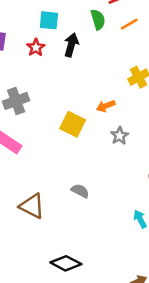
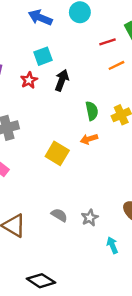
cyan square: (49, 20) -> (43, 56), turned -30
green semicircle: (98, 20) -> (92, 111), moved
gray star: (120, 136) -> (90, 218), moved

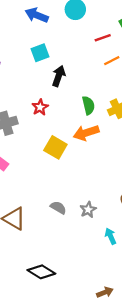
red star: (29, 80) -> (40, 107), moved
orange arrow: (89, 139) -> (86, 133), size x1.5

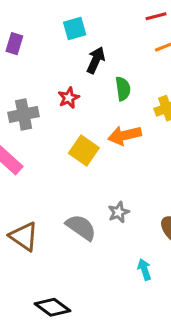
green semicircle: (88, 105) -> (123, 89), moved
gray semicircle: (58, 208) -> (81, 227), size x1.5
gray star: (88, 210) -> (119, 212), moved

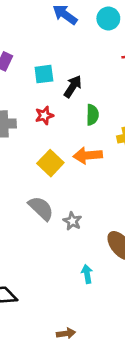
cyan square: (75, 28) -> (44, 74), moved
gray star: (119, 212) -> (72, 221), turned -30
gray semicircle: (81, 227) -> (41, 208), moved

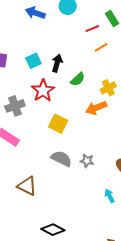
red star: (44, 115) -> (43, 91), size x1.6
green semicircle: (92, 115) -> (78, 79), turned 63
orange arrow: (88, 155) -> (96, 108), moved

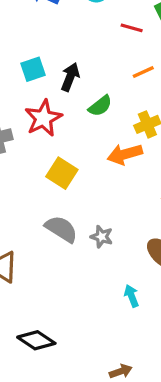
red line: (92, 29) -> (132, 28), turned 32
orange line: (101, 47) -> (143, 72), moved

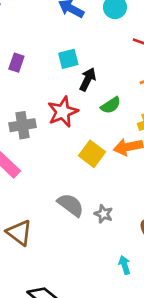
cyan square: (33, 69) -> (68, 59), moved
yellow square: (62, 173) -> (92, 154), moved

